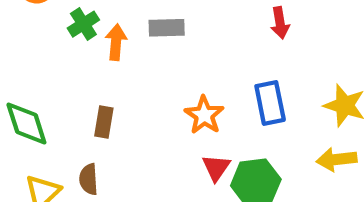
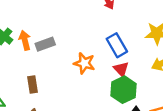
gray rectangle: (167, 28) -> (45, 44), moved
red triangle: (216, 168) -> (121, 69), moved

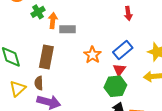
blue rectangle: (117, 45) -> (123, 50), turned 60
brown rectangle: (33, 85) -> (46, 57), size x1.6

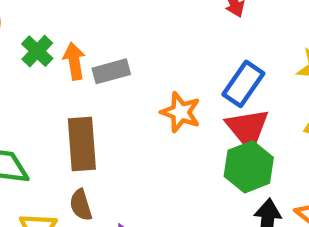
red triangle: (119, 70) -> (247, 129), size x1.5

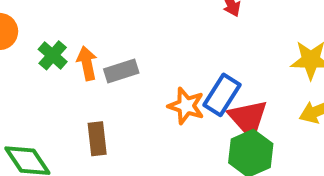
blue rectangle: (243, 84) -> (222, 95), moved
brown rectangle: (82, 144) -> (97, 139), size x0.7

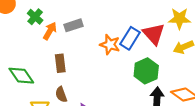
orange arrow: (87, 63) -> (50, 31), moved, turned 42
red triangle: (248, 118) -> (154, 34), moved

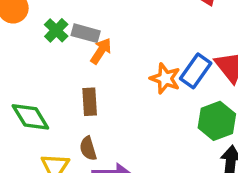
gray rectangle: (74, 25) -> (86, 33), moved, turned 30
orange arrow: (50, 31) -> (101, 51), moved

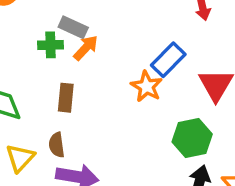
green cross: (56, 30) -> (50, 45), moved, turned 35
blue rectangle: (196, 71) -> (168, 60), moved

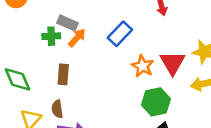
blue rectangle: (168, 60) -> (120, 34), moved
orange star: (147, 86) -> (143, 66), moved

